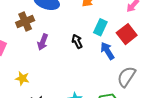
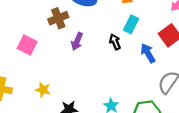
cyan rectangle: (100, 27) -> (131, 24), moved
yellow star: (22, 78) -> (43, 90), moved

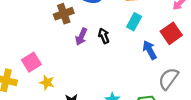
black arrow: (115, 42) -> (104, 36), moved
pink square: (27, 45) -> (31, 62), moved, turned 30

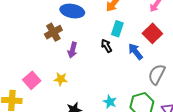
black arrow: (104, 36) -> (106, 46), moved
yellow star: (47, 83) -> (61, 79), moved

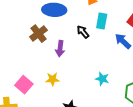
black arrow: (106, 46) -> (83, 32), moved
cyan star: (110, 102) -> (102, 79), moved

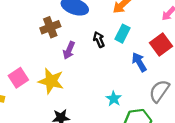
yellow star: (53, 79) -> (51, 81), size x1.6
cyan star: (102, 79) -> (114, 99), moved

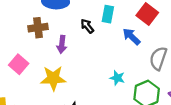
brown cross: (50, 27) -> (38, 28), turned 30
pink square: (18, 78) -> (19, 64), moved

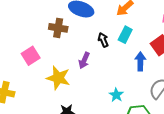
blue arrow: (131, 36) -> (140, 61), turned 30
purple arrow: (62, 44) -> (84, 60), moved

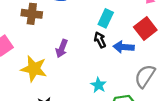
black arrow: (103, 40) -> (100, 40), moved
blue arrow: (140, 61) -> (124, 47), turned -84

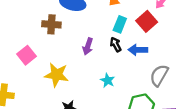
red square: (145, 28) -> (147, 21), moved
purple arrow: (62, 49) -> (88, 46), moved
cyan star: (98, 85) -> (108, 80), moved

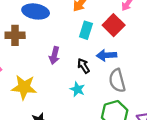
black arrow: (116, 44) -> (83, 66), moved
gray semicircle: (159, 75) -> (117, 81), moved, turned -40

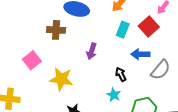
black arrow: (83, 66) -> (121, 74), moved
gray semicircle: (117, 81) -> (161, 70), moved, turned -130
cyan star: (77, 89) -> (114, 95), moved

